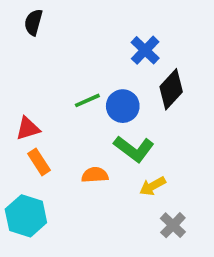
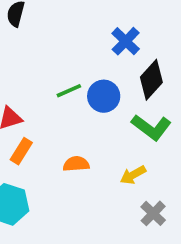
green L-shape: (134, 149) -> (151, 127), moved
orange rectangle: (39, 162) -> (21, 151), turned 65

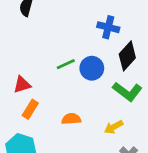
blue cross: (126, 41) -> (108, 27), turned -30

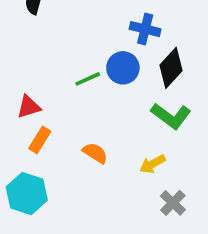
blue circle: (92, 68) -> (123, 68), moved
orange semicircle: (71, 119) -> (95, 153), turned 36

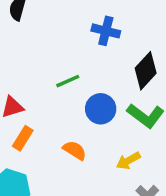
blue cross: (145, 29) -> (106, 31), moved
blue circle: (123, 68) -> (101, 109), moved

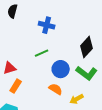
blue cross: (106, 31) -> (47, 25), moved
orange semicircle: (75, 150) -> (56, 89), moved

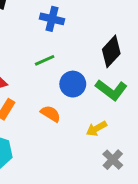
orange semicircle: (56, 89) -> (51, 114), moved

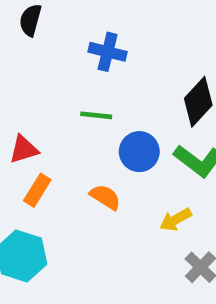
green line: (45, 60) -> (96, 115), turned 30

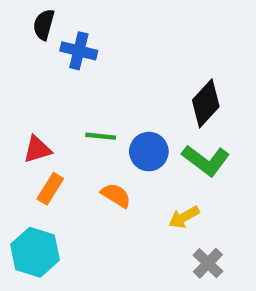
blue cross: (108, 52) -> (79, 51), moved
green line: (96, 115) -> (101, 136), moved

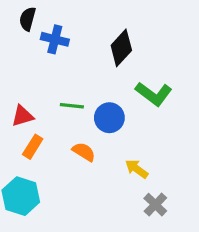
black diamond: (206, 103) -> (121, 48), moved
green L-shape: (206, 160) -> (154, 94), moved
yellow arrow: (184, 217) -> (137, 169), turned 65

